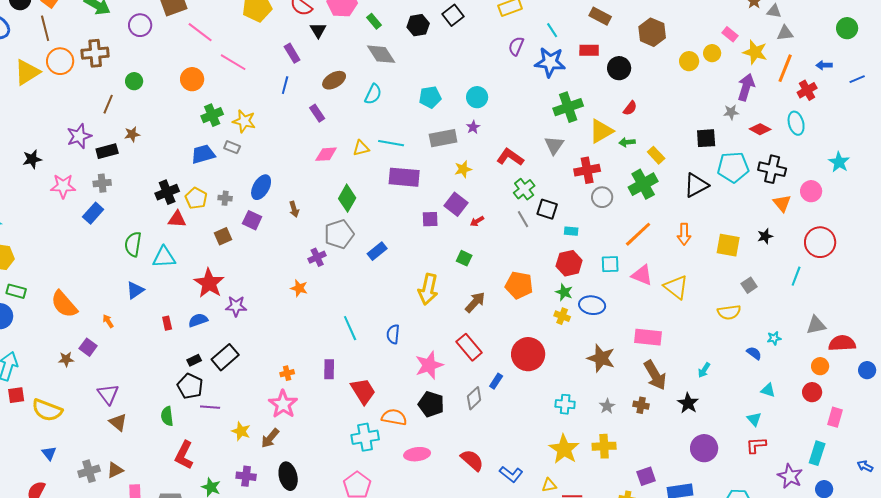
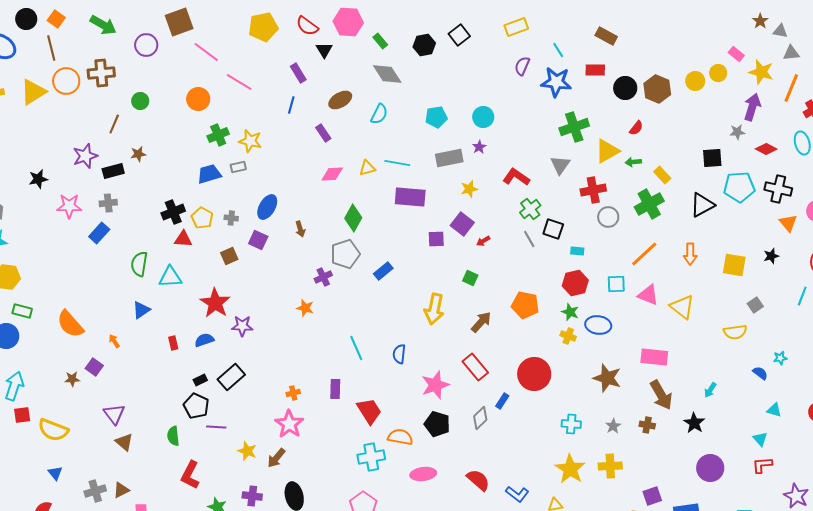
brown hexagon: (652, 32) -> (657, 89), moved
gray rectangle: (232, 147) -> (238, 167), turned -35

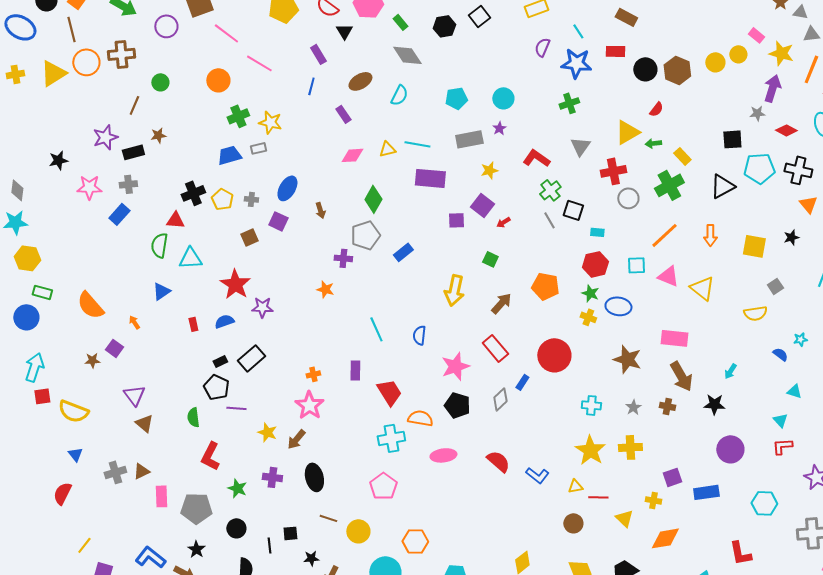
green cross: (574, 127) -> (569, 103), moved, size x0.7
red triangle: (183, 239) -> (175, 220), moved
purple cross: (323, 277) -> (343, 258), turned 30
black star: (694, 423) -> (714, 404), turned -30

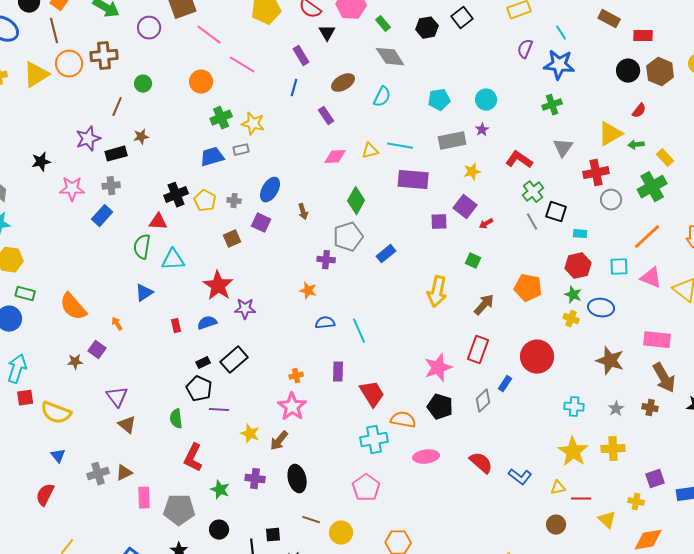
red rectangle: (615, 51) -> (643, 36), moved
blue semicircle: (419, 335) -> (325, 323), moved, turned 78
red rectangle: (495, 348) -> (478, 350), turned 60

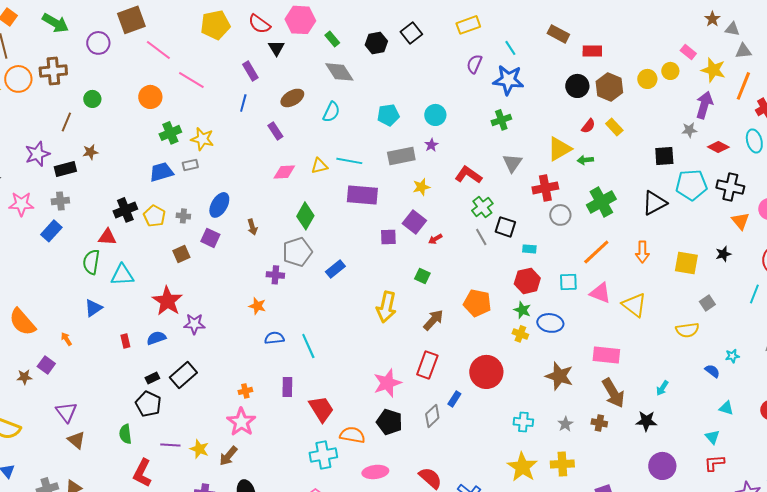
yellow rectangle: (665, 158) -> (614, 127), moved
purple line: (219, 410) -> (170, 445), moved

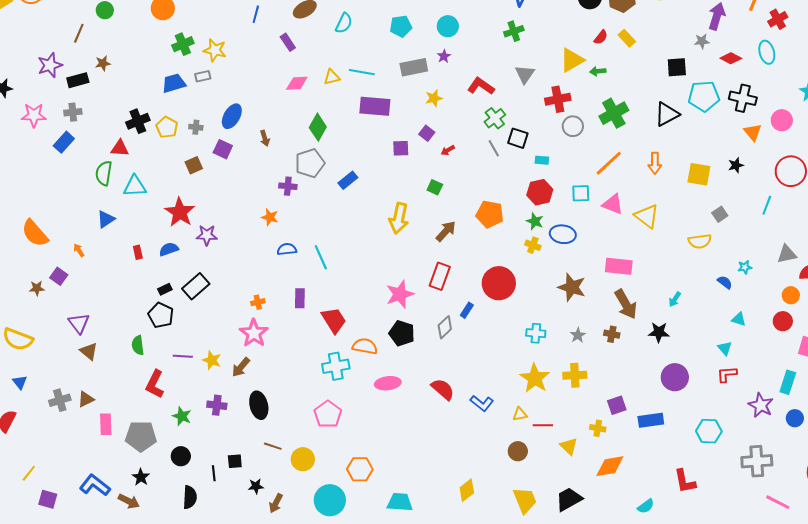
purple square: (414, 222) -> (427, 133), size x0.7

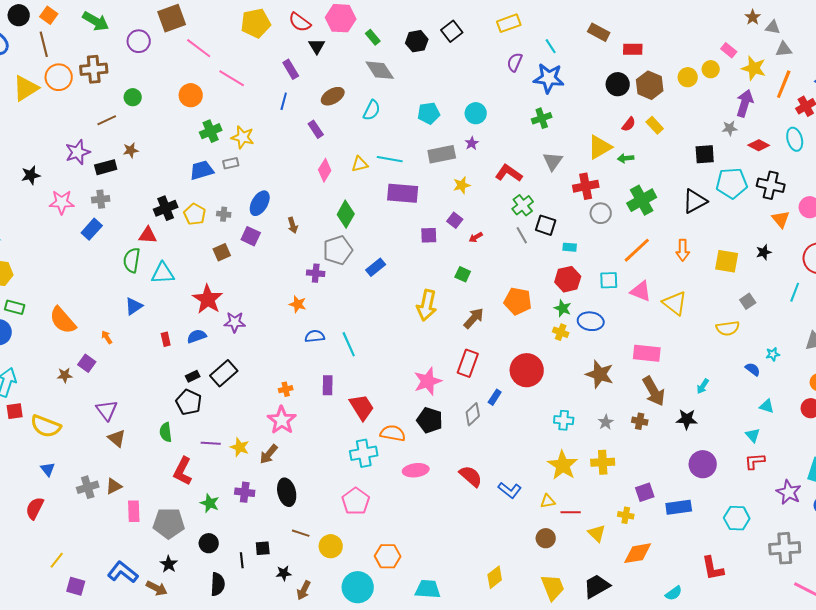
brown line: (79, 33) -> (107, 120), turned 42
pink diamond: (297, 83) -> (325, 170), turned -55

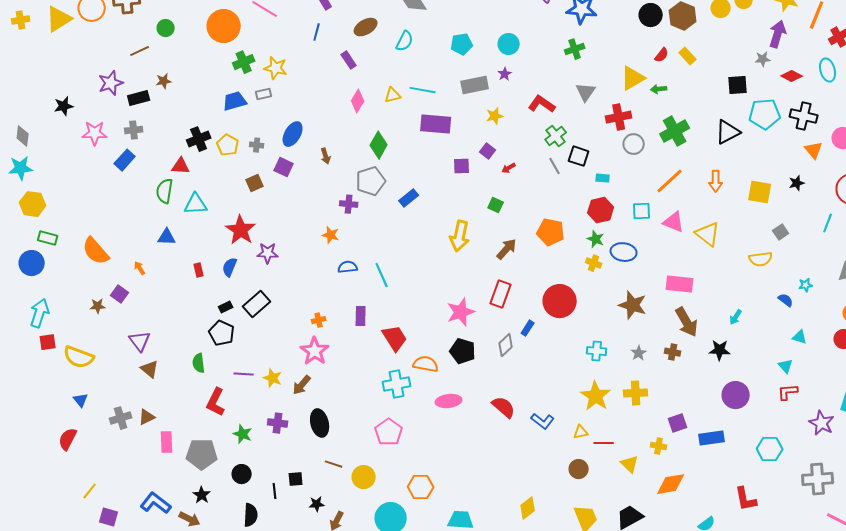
orange circle: (191, 95) -> (224, 26), size x1.4
blue triangle: (134, 306) -> (167, 237), turned 36
blue semicircle: (197, 336) -> (230, 267), turned -48

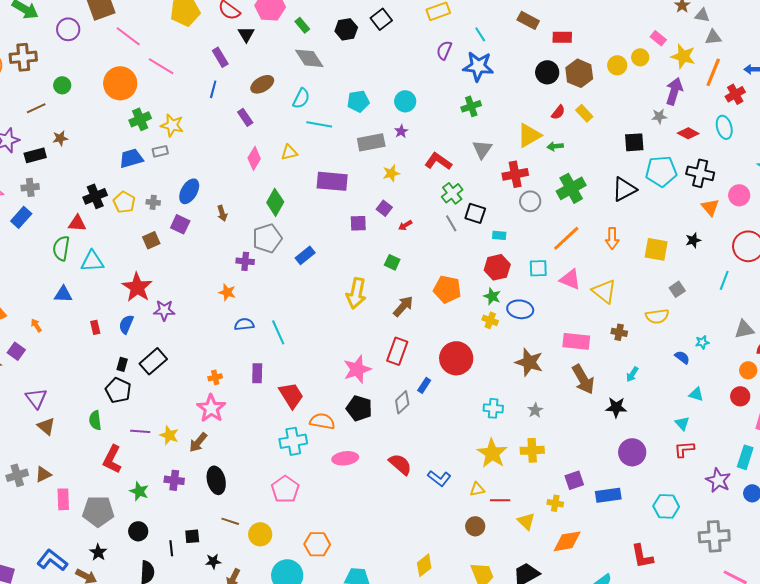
cyan line: (423, 90) -> (319, 124), moved
black rectangle: (226, 307) -> (122, 364), turned -48
brown cross: (673, 352) -> (619, 332), moved

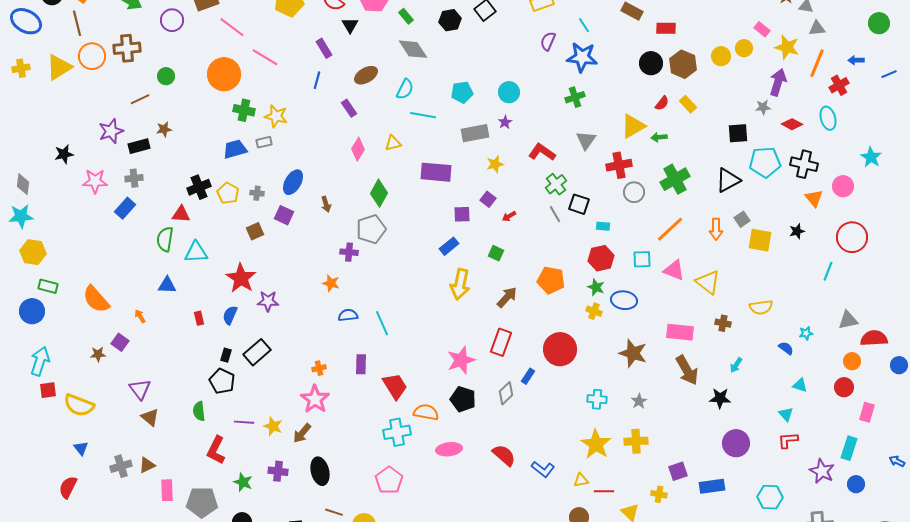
green cross: (140, 119) -> (244, 110), turned 35
blue rectangle: (305, 255) -> (449, 246), moved
gray square: (677, 289) -> (742, 219), moved

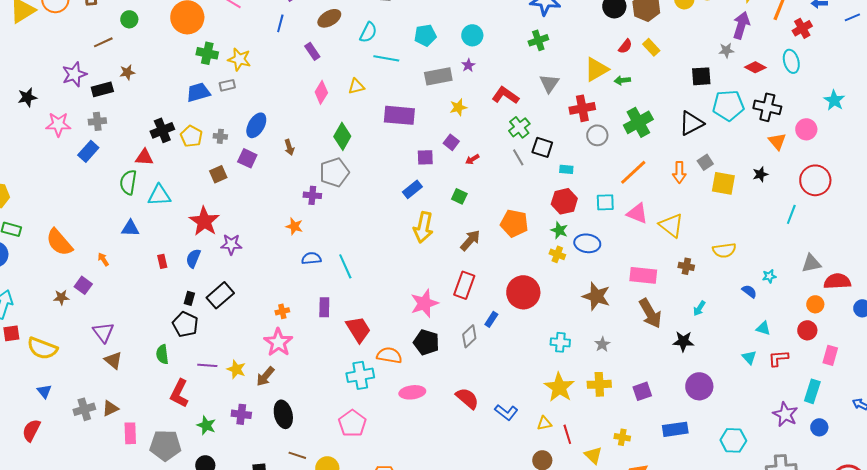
red L-shape: (788, 440) -> (778, 358), moved
purple square: (678, 471) -> (642, 391), moved
red line: (604, 491) -> (567, 434), turned 72

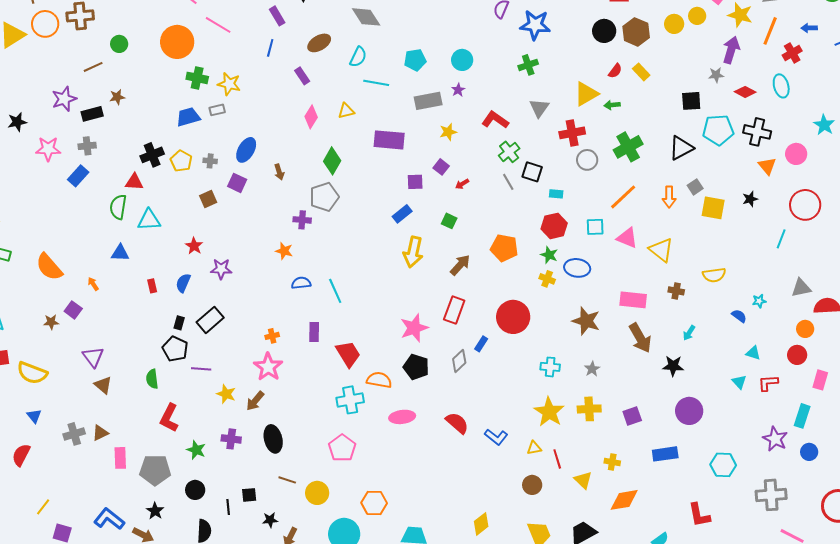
red star: (204, 221) -> (194, 246), size x0.6
purple line: (207, 365) -> (201, 369), moved

